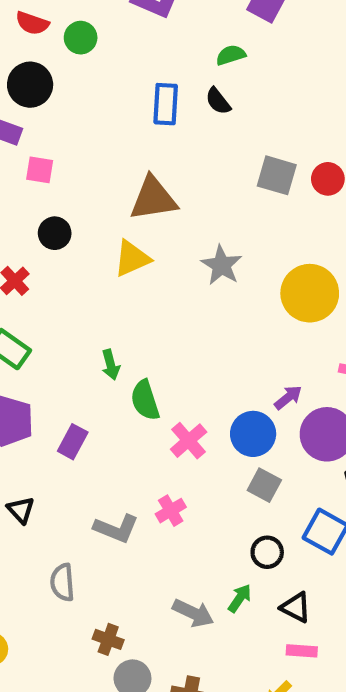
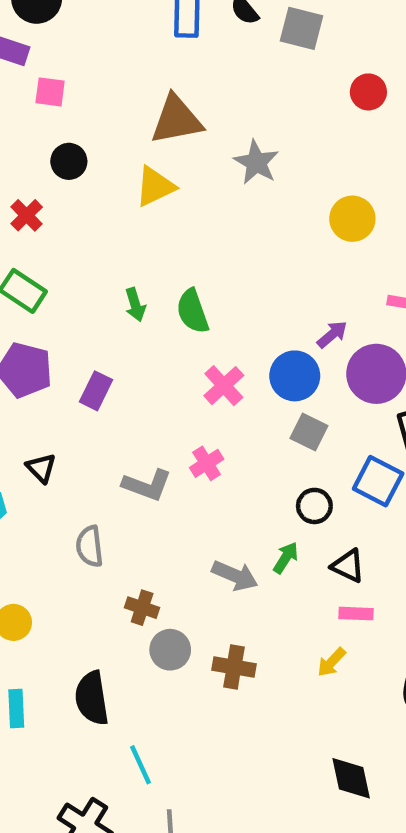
gray square: (277, 175) -> (301, 28), moved
gray star: (221, 265) -> (256, 162), moved
yellow circle: (310, 293) -> (352, 219), size x0.7
green semicircle: (145, 400) -> (193, 311), moved

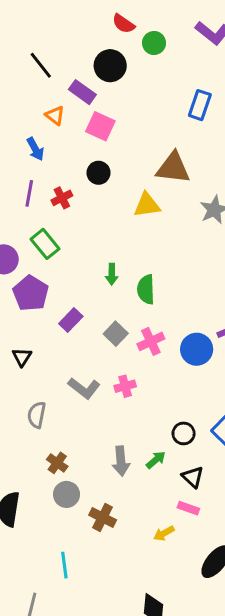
pink square: (50, 92) -> (100, 126), size x1.4
gray square: (309, 432) -> (116, 334), moved
gray arrow: (235, 576) -> (121, 461), turned 44
cyan line: (141, 765) -> (64, 565), moved

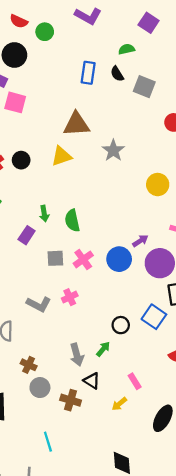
black circle: (98, 173) -> (21, 160), moved
purple rectangle: (71, 320) -> (27, 235), moved
gray square: (116, 334) -> (55, 258), turned -36
black triangle: (193, 477) -> (92, 381), moved
pink rectangle: (188, 508) -> (135, 381), turned 49

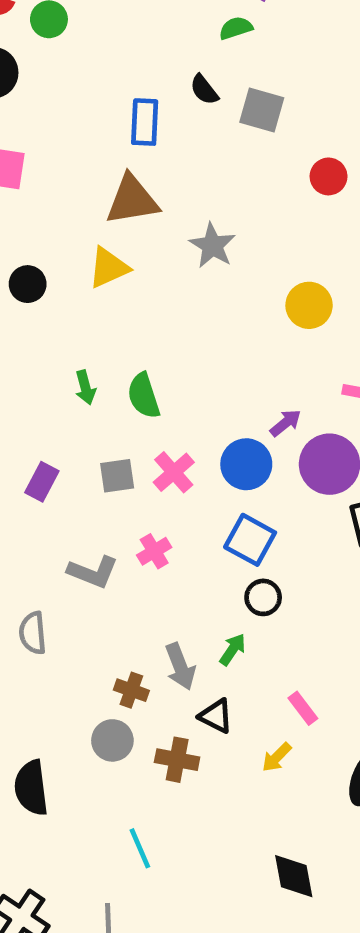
green semicircle: (127, 49) -> (236, 28), moved
blue rectangle: (88, 73) -> (145, 122), moved
purple rectangle: (27, 235) -> (42, 482), moved
blue square: (154, 317) -> (250, 540), moved
brown cross: (29, 365) -> (131, 690), moved

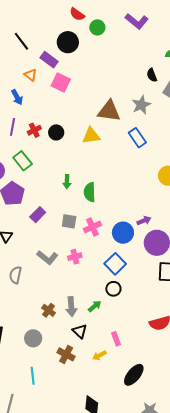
blue rectangle: (145, 122) -> (137, 138), moved, turned -54
gray star: (212, 246) -> (141, 105), moved
gray circle: (112, 740) -> (33, 338), moved
brown cross: (177, 760) -> (66, 354), moved

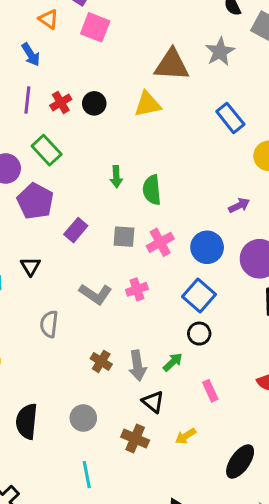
blue rectangle: (137, 138) -> (230, 118), moved
purple arrow: (144, 221) -> (239, 205), moved
brown cross: (49, 310) -> (101, 361), moved
pink rectangle: (116, 339) -> (210, 391), moved

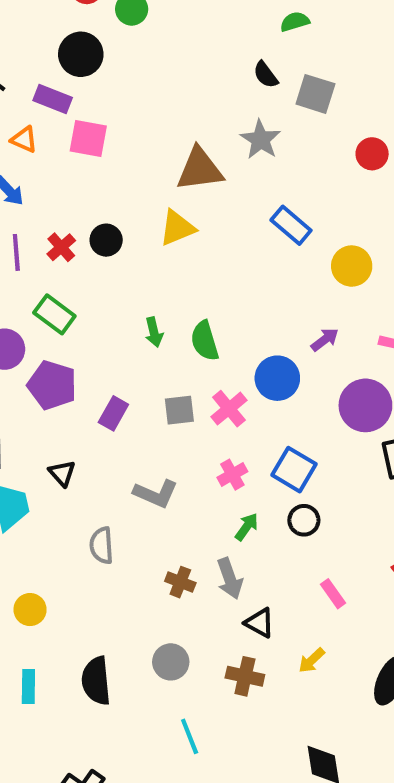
blue circle: (207, 247) -> (277, 378), moved
pink cross: (137, 289) -> (232, 475), moved
green arrow: (173, 362) -> (247, 527), moved

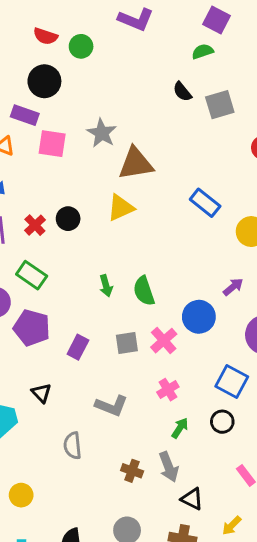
gray square: (315, 94) -> (220, 105), turned -32
gray star: (261, 140) -> (102, 133), moved
blue square: (294, 470) -> (232, 382), moved

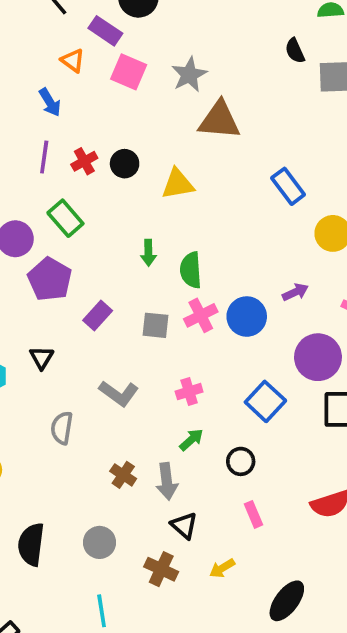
yellow triangle: (121, 208) -> (178, 184), moved
pink cross: (164, 341) -> (201, 315), moved
black circle: (222, 422) -> (241, 461), moved

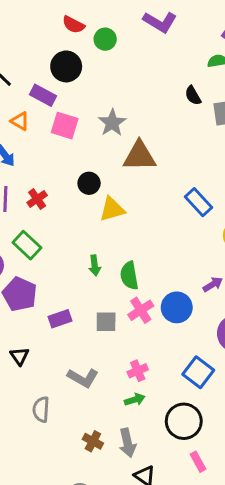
black circle: (125, 164) -> (89, 183), moved
purple rectangle: (98, 316) -> (60, 319), turned 35
green arrow: (191, 440) -> (135, 400), moved, turned 30
black circle: (241, 461) -> (184, 421), size x1.6

